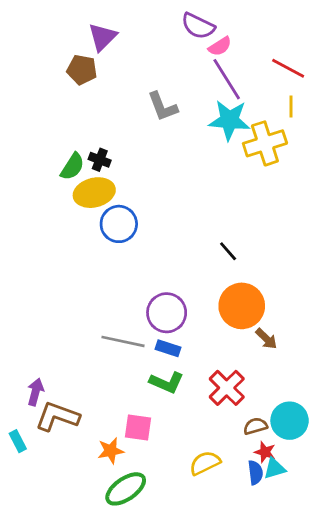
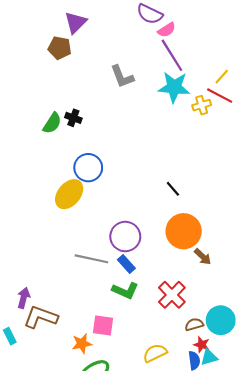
red line: (288, 68) -> (220, 96), moved
yellow line: (291, 107) -> (222, 77), turned 42
yellow cross: (265, 143) -> (202, 105), size x0.6
yellow ellipse: (94, 193) -> (69, 194), moved, turned -36
blue rectangle: (168, 348) -> (126, 264), turned 30

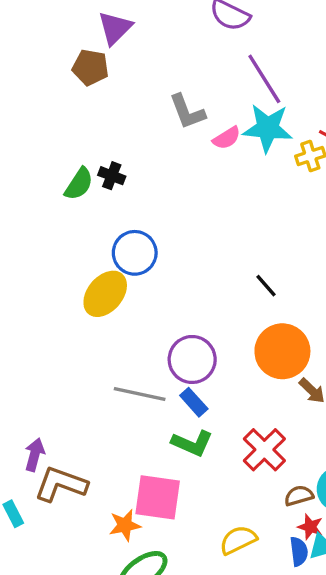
pink semicircle: (167, 30) -> (227, 138), moved
pink square: (103, 326) -> (158, 497), size x1.4

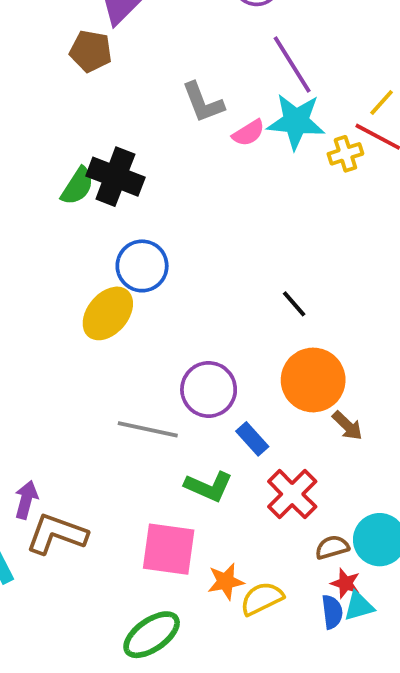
black cross: (112, 176) -> (115, 177), size x1.8
blue rectangle: (194, 402) -> (252, 439), moved
orange star: (125, 525) -> (226, 581), moved

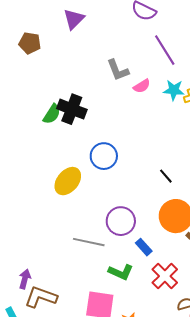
brown pentagon: (91, 51) -> (30, 43), moved
cyan star: (296, 121) -> (174, 90), moved, size x0.7
blue circle: (142, 266) -> (104, 156), moved

